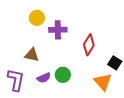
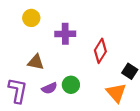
yellow circle: (37, 18) -> (31, 18), moved

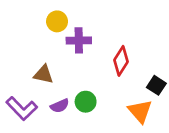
yellow circle: (31, 18) -> (57, 21), moved
purple L-shape: (18, 90) -> (22, 108), turned 125

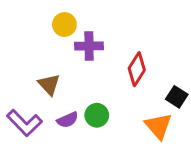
brown triangle: (43, 74) -> (49, 84), turned 35

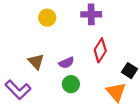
purple cross: (89, 46) -> (91, 14), moved
purple semicircle: (68, 120) -> (66, 63), moved

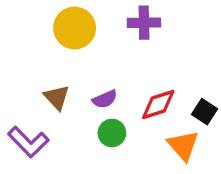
yellow circle: (47, 18) -> (75, 28), size x1.5
red diamond: (100, 50) -> (158, 105), moved, turned 40

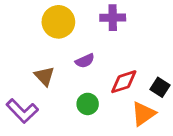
purple semicircle: (105, 99) -> (85, 61), moved
orange triangle: (183, 145) -> (143, 114), turned 36

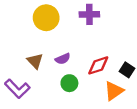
purple semicircle: (85, 61) -> (63, 59), moved

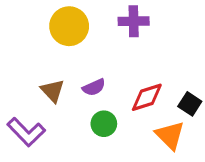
orange triangle: (114, 91) -> (170, 135), turned -40

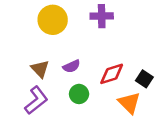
purple L-shape: (26, 132) -> (36, 100), moved, turned -84

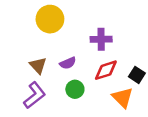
purple cross: (102, 16) -> (101, 39), moved

